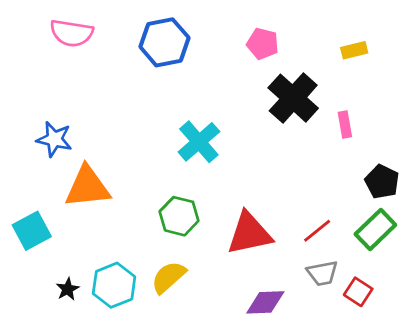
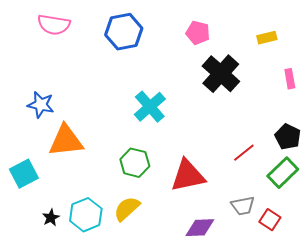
pink rectangle: (345, 125) -> (290, 79), moved
red line: (317, 231) -> (244, 153), moved

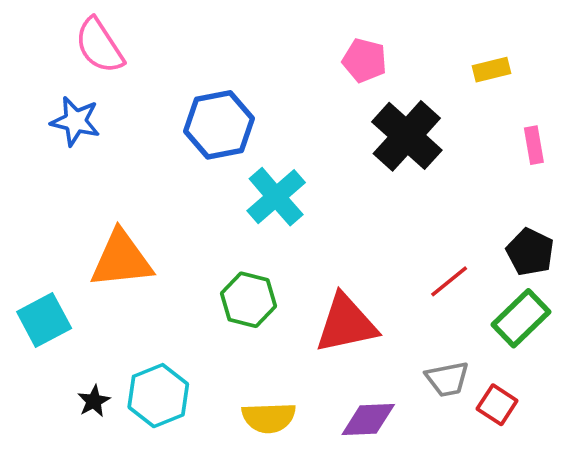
pink semicircle: (54, 25) -> (99, 46), turned 48
blue hexagon: (124, 32) -> (219, 125), moved
blue star: (41, 105) -> (75, 121), moved
yellow semicircle: (127, 209) -> (269, 418), moved, turned -140

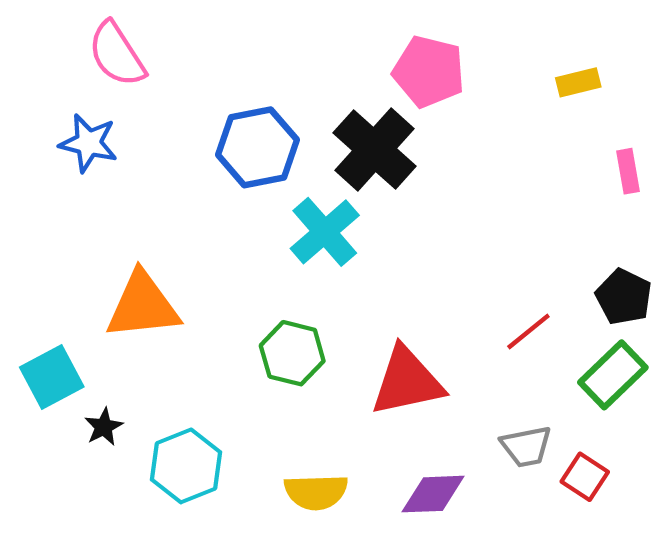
pink pentagon: (364, 60) -> (429, 72), size x1.4
black cross: (407, 136) -> (375, 150), moved
black star: (94, 401) -> (104, 427), moved

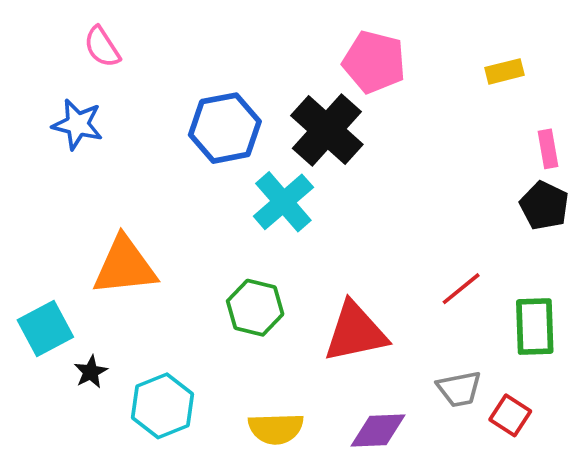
pink semicircle: (117, 54) -> (102, 47), size x0.7
black pentagon: (624, 297) -> (544, 206), moved
green rectangle: (613, 375) -> (535, 327), turned -48

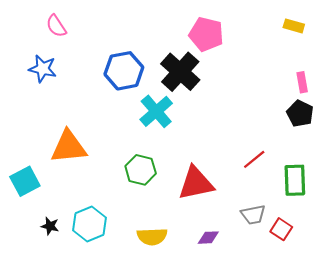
yellow rectangle: (505, 71) -> (294, 26), moved, turned 30
black star: (91, 372) -> (50, 226), moved, turned -30
purple diamond: (378, 430) -> (208, 238), size x0.7

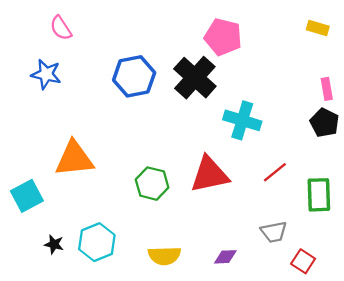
cyan cross: (156, 111) -> (242, 120), moved, turned -32
red triangle: (196, 183) -> (210, 175), moved
red square: (281, 229) -> (303, 261), moved

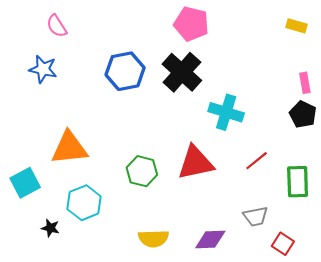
pink pentagon: (223, 37) -> (191, 24), moved
cyan hexagon: (97, 242) -> (84, 203), moved
purple diamond: (225, 257) -> (210, 240), size x1.4

